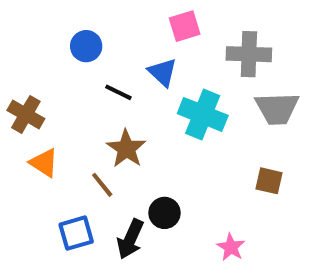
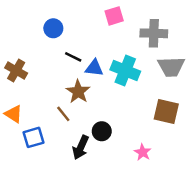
blue triangle: (162, 72) -> (94, 68), moved, turned -36
orange triangle: (44, 163) -> (14, 114), moved
brown square: (269, 181) -> (166, 111), size x1.5
blue square: (76, 233) -> (33, 137), moved

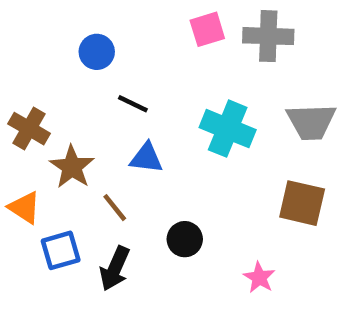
gray cross: (154, 33) -> (268, 36), moved
blue triangle: (94, 68) -> (146, 158), moved
brown star: (78, 92) -> (72, 167), moved
black arrow: (81, 147) -> (115, 268), moved

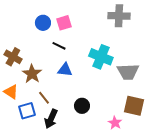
pink square: (207, 29) -> (64, 23), moved
gray trapezoid: (311, 122) -> (128, 72), moved
brown square: (302, 203) -> (134, 106), moved
brown line: (115, 208) -> (44, 98), moved

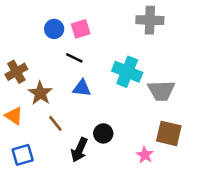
brown cross: (13, 57) -> (16, 72), turned 30
blue square: (27, 111) -> (23, 155), moved
black arrow: (51, 119) -> (79, 150), moved

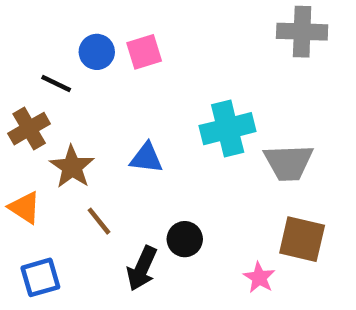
gray cross: (150, 20) -> (302, 32), moved
black line: (74, 58) -> (56, 83), moved
cyan cross: (127, 72) -> (228, 129), turned -36

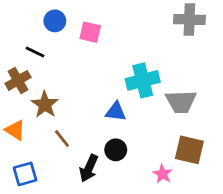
blue circle: (97, 52) -> (55, 21), moved
pink square: (144, 52) -> (90, 32), turned 30
blue triangle: (146, 158) -> (116, 112), moved

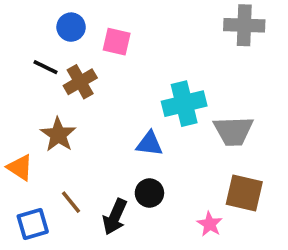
brown cross: (18, 80) -> (80, 82), moved
brown line: (62, 138) -> (71, 202), moved

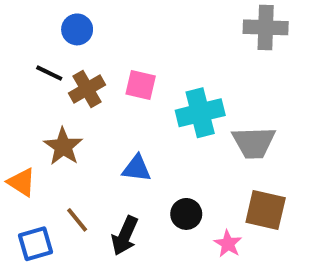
pink square: (117, 42) -> (141, 85), moved
blue triangle: (149, 144) -> (137, 168), moved
black circle: (149, 193) -> (186, 214), moved

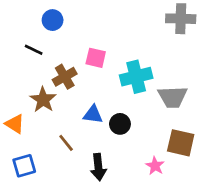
brown cross: (87, 89) -> (65, 77), moved
black circle: (186, 214) -> (120, 124), moved
brown line: (77, 220) -> (66, 143), moved
black arrow: (125, 236) -> (98, 167), moved, turned -30

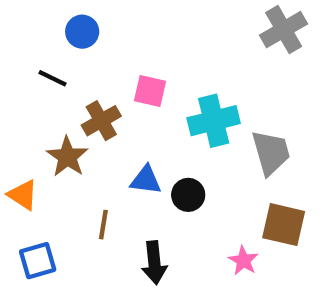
gray cross: (181, 19) -> (284, 30), turned -32
gray trapezoid: (173, 97) -> (271, 152), turned -104
brown line: (66, 143) -> (103, 225), turned 48

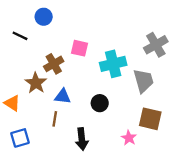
gray cross: (284, 30) -> (156, 45), moved
black line: (52, 78) -> (20, 36), moved
blue triangle: (146, 180) -> (63, 96), moved

